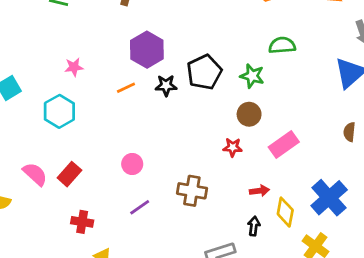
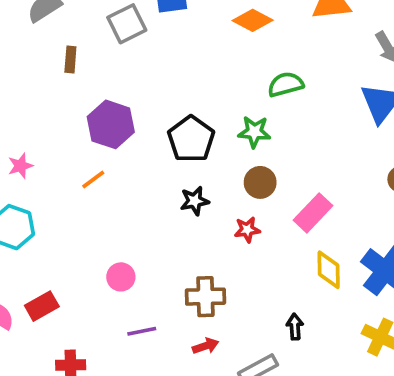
black star: (166, 86) -> (195, 201), moved
red rectangle: (69, 174) -> (42, 306), turned 30
red arrow: (259, 191) -> (206, 346), moved
purple line: (140, 207) -> (142, 331), turned 35
yellow diamond: (285, 212) -> (329, 270), moved

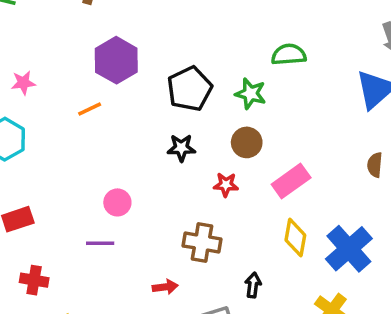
pink circle: (121, 277) -> (117, 202), moved
brown cross: (205, 297) -> (202, 242), moved
purple line: (142, 331) -> (100, 243), moved

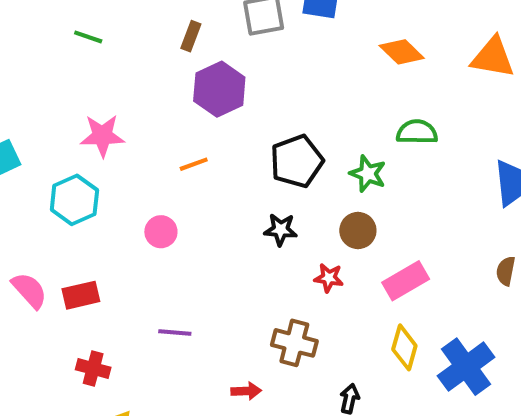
purple hexagon: (116, 60) -> (219, 89), moved
pink star: (23, 83) -> (102, 136), size x1.5
orange line: (90, 109) -> (194, 164), moved
pink circle: (117, 202) -> (161, 232), moved

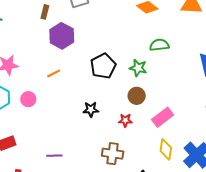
black star: (281, 230) -> (91, 109), moved
pink circle: (161, 232) -> (28, 99), moved

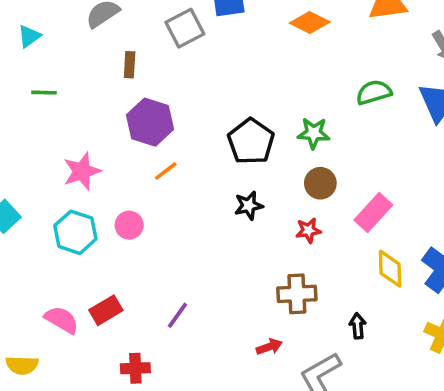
purple hexagon: (62, 36) -> (150, 122), moved
green semicircle: (159, 45) -> (374, 92), moved
black star: (91, 109) -> (249, 206), moved
purple line: (54, 156) -> (178, 315), moved, turned -42

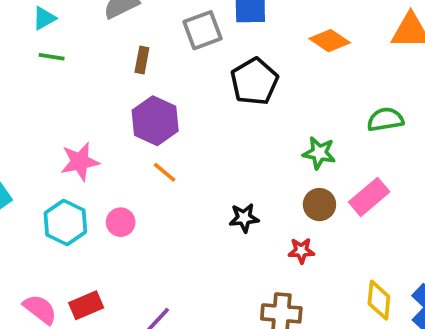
green line: (44, 93) -> (52, 57), moved
black pentagon: (251, 141) -> (254, 81), moved
orange line: (166, 171) -> (165, 172), turned 70
pink rectangle: (373, 213) -> (369, 197), moved

